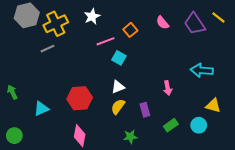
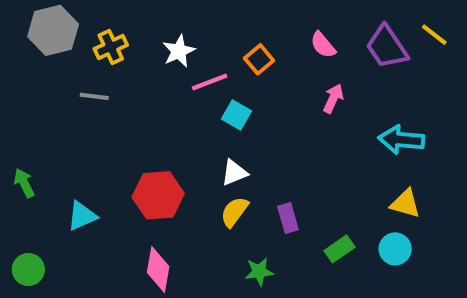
white star: (92, 16) -> (179, 51), moved
yellow cross: (56, 24) -> (111, 47), size x0.7
gray line: (48, 49) -> (94, 96), turned 32
pink arrow: (168, 88) -> (333, 98), moved, turned -144
yellow triangle: (213, 106) -> (405, 204), moved

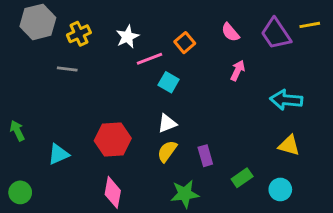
yellow line: (434, 35) -> (310, 25), turned -48
cyan circle: (395, 249) -> (280, 189), moved
green star: (259, 272) -> (185, 194), size x1.4

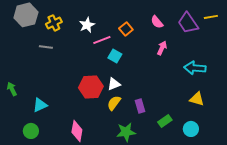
red hexagon: (113, 140) -> (91, 87), moved
green circle: (20, 192) -> (31, 131), moved

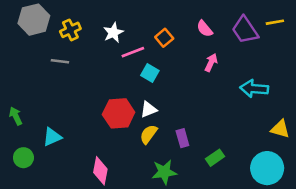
yellow triangle: (197, 99) -> (280, 129), moved
cyan circle: (191, 129) -> (267, 168), moved, size x1.6
green circle: (31, 131) -> (23, 158), moved

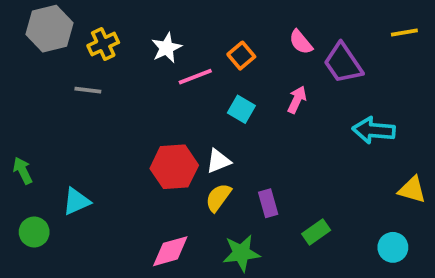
purple trapezoid: (245, 30) -> (343, 63), moved
pink arrow: (211, 63) -> (297, 100), moved
cyan square: (150, 73) -> (241, 109), moved
cyan circle: (267, 168) -> (393, 247), size x0.6
pink diamond: (100, 171) -> (170, 251), moved, turned 64

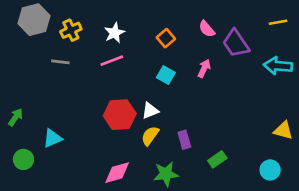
pink line: (195, 77) -> (112, 61), moved
cyan arrow: (374, 130) -> (278, 66), moved
green arrow: (23, 171) -> (16, 117), turned 60

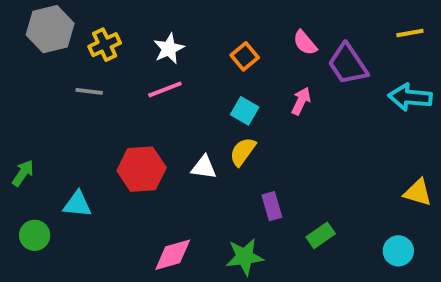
white triangle: (150, 111) -> (204, 167), moved, turned 30
red hexagon: (120, 115) -> (142, 169), moved
yellow semicircle: (150, 136) -> (243, 152), moved
cyan triangle: (52, 138) -> (77, 204), turned 30

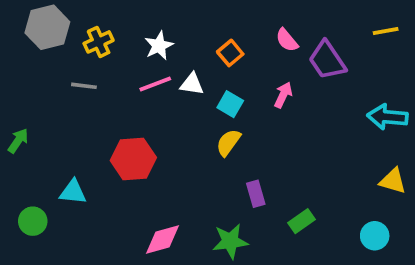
cyan arrow: (410, 97) -> (387, 117), moved
white triangle: (204, 167) -> (192, 84), moved
green arrow: (23, 173) -> (18, 141), moved

